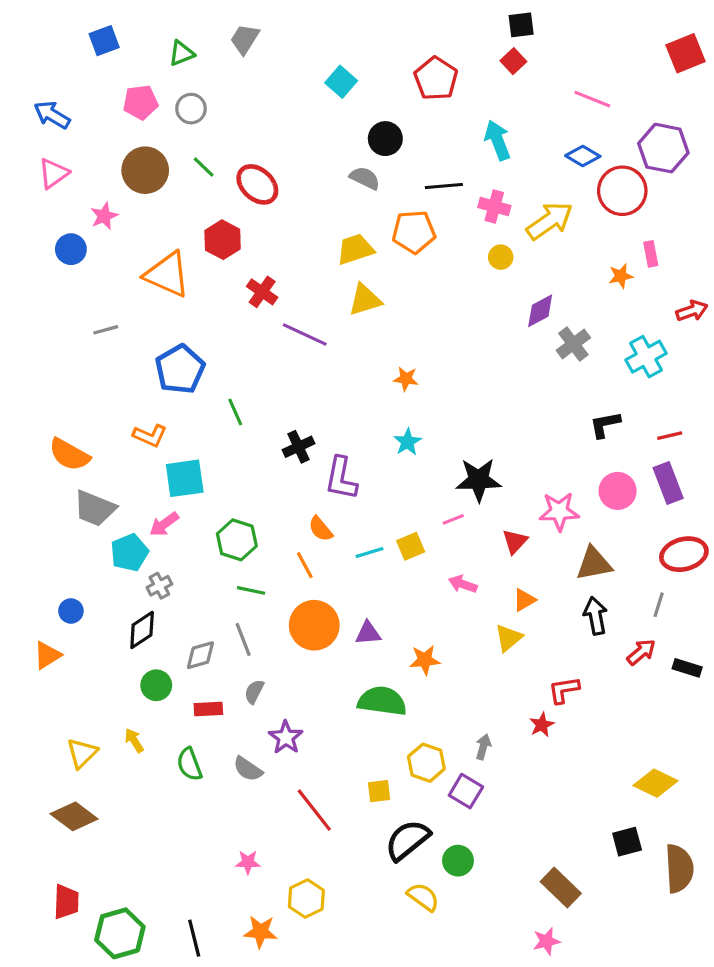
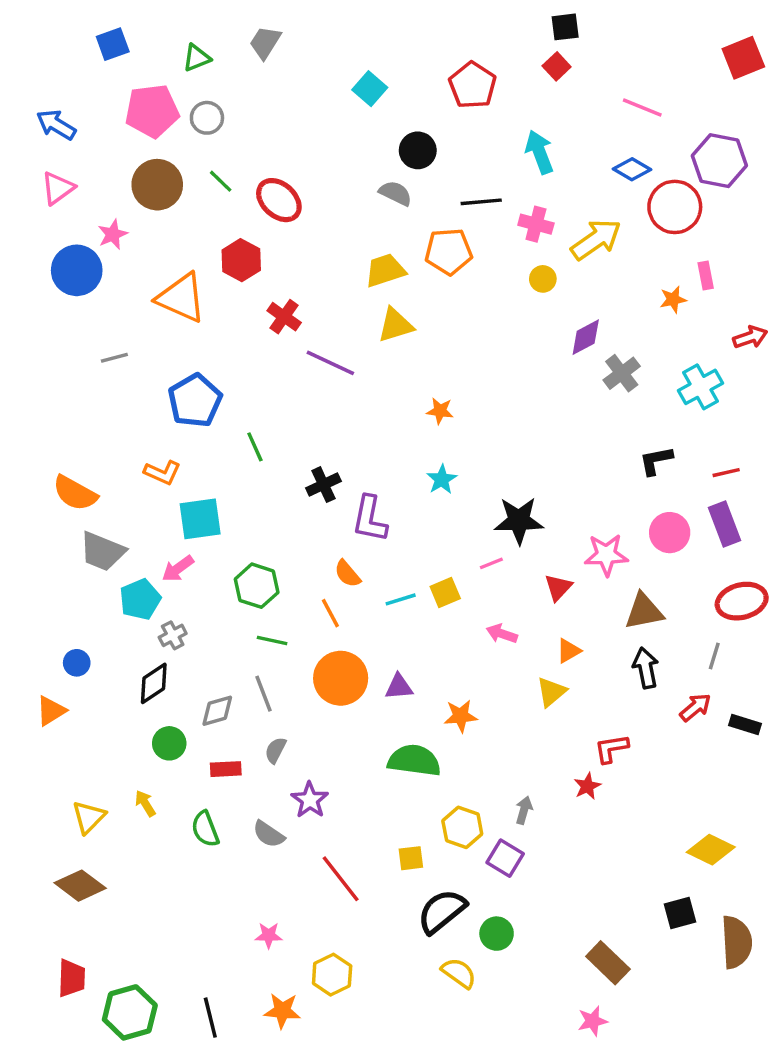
pink pentagon: (140, 102) -> (152, 111), size x1.4
blue circle: (71, 249) -> (77, 270), size x1.5

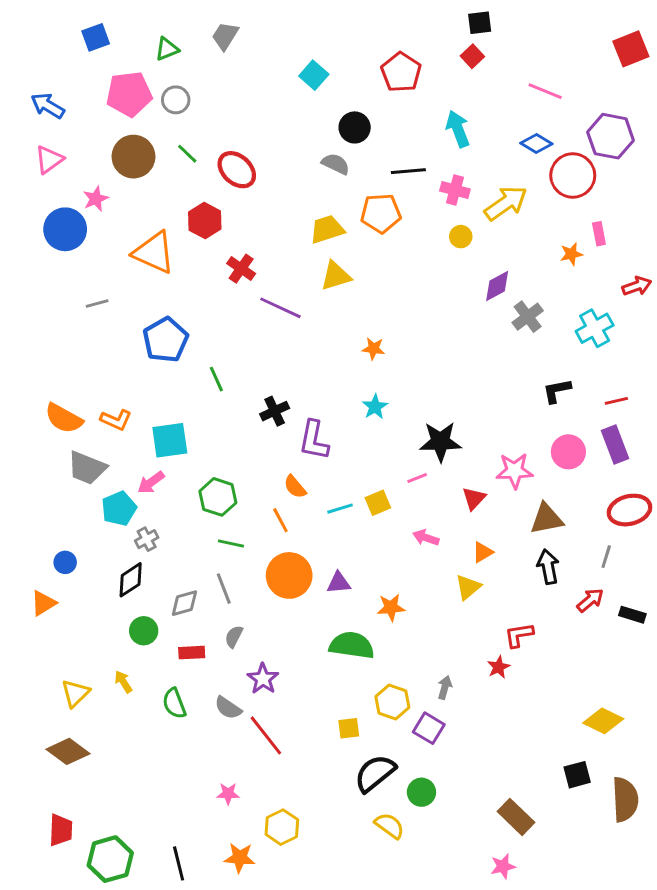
orange L-shape: (162, 473) -> (116, 420), moved
red line: (341, 879) -> (266, 735), moved

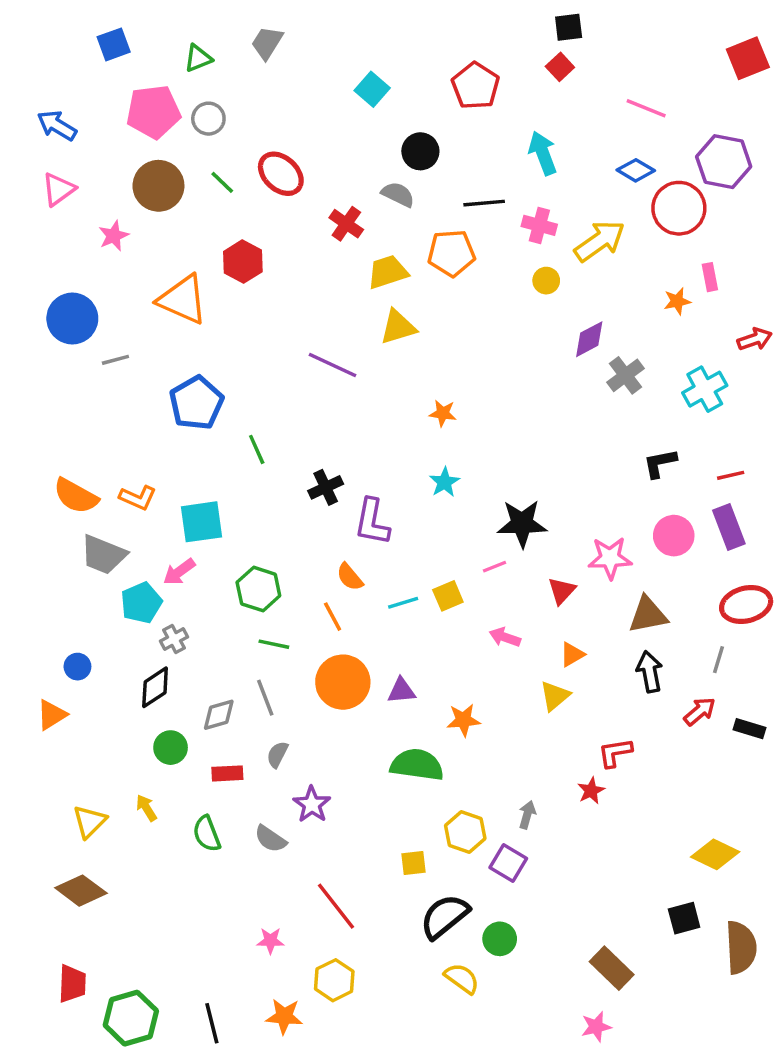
red ellipse: (237, 170) -> (281, 174), moved
blue circle: (65, 229) -> (72, 318), moved
red cross: (241, 269) -> (346, 224), moved
red line: (266, 735) -> (336, 906), moved

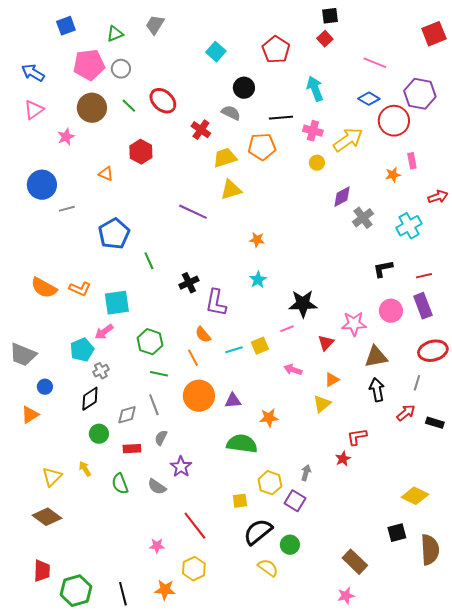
orange triangle: (183, 300) -> (106, 174), size x0.5
gray trapezoid: (103, 555) -> (23, 355), moved

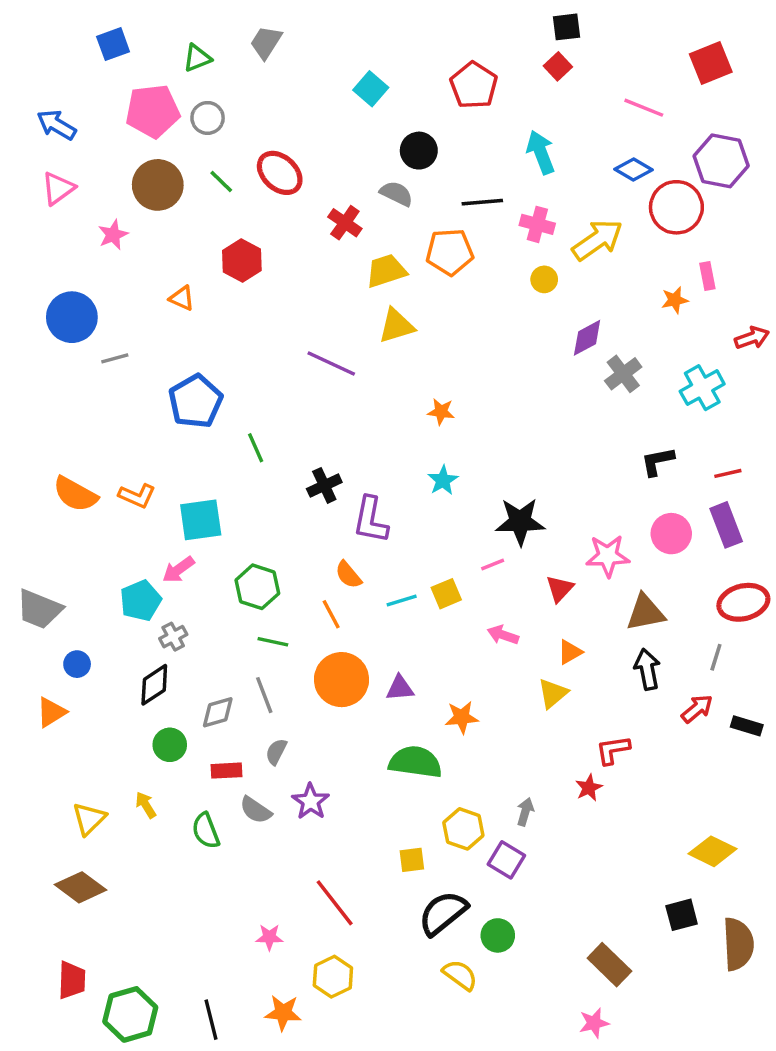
red square: (434, 34) -> (711, 63), moved
gray semicircle: (157, 487) -> (256, 810), moved

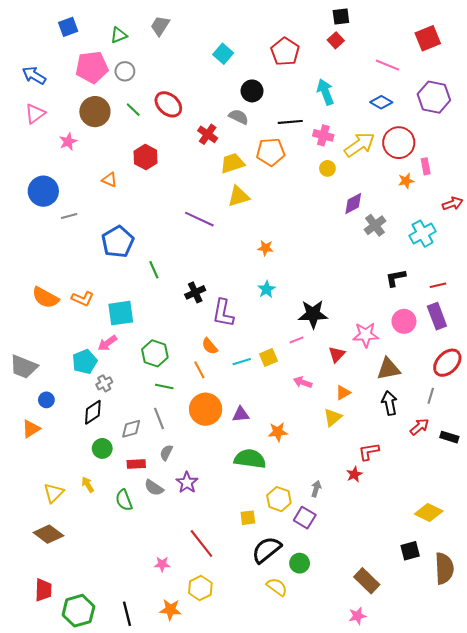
red circle: (676, 207) -> (399, 143), moved
red ellipse: (743, 602) -> (447, 363), turned -32

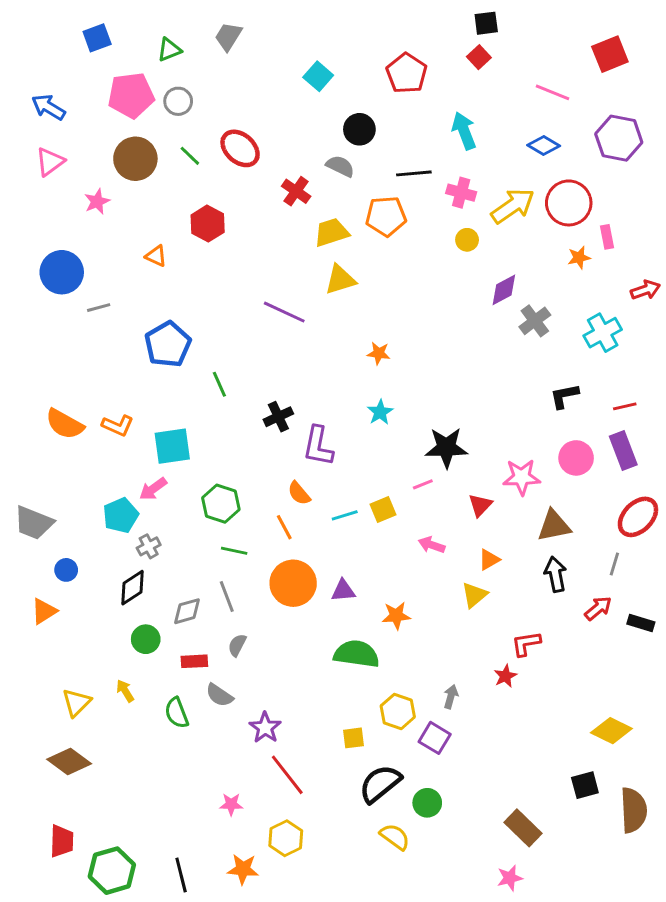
purple star: (187, 483) -> (265, 728), moved

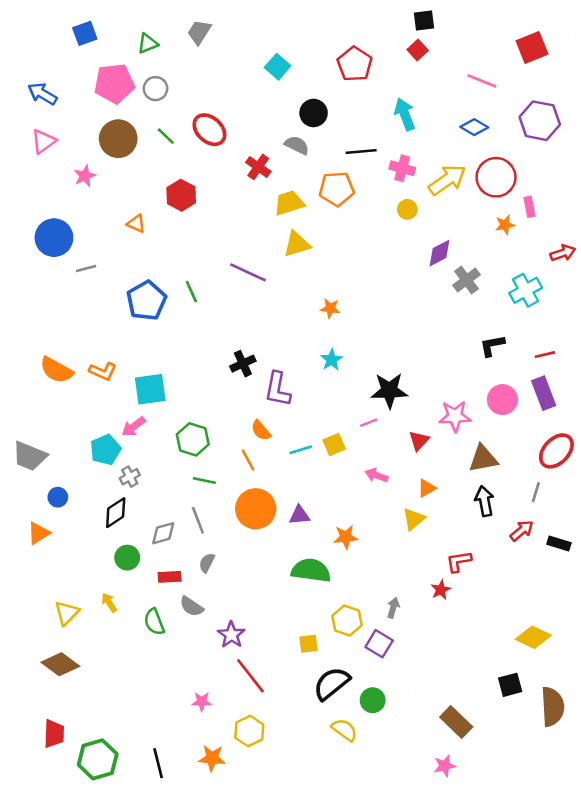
green line: (219, 384) -> (191, 292), moved

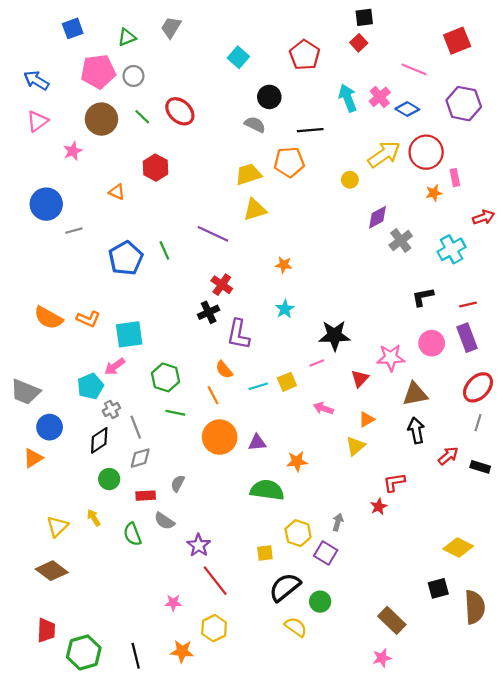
red cross: (258, 167) -> (222, 285), moved
pink cross: (402, 168) -> (380, 97), moved, turned 35
gray line: (536, 492) -> (478, 423), moved
blue circle: (58, 497) -> (50, 427), size x1.5
gray line: (198, 520) -> (136, 427), moved

